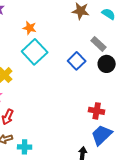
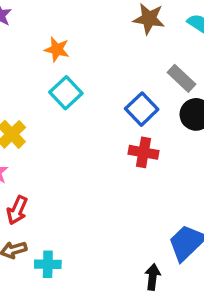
cyan square: (35, 52) -> (66, 93), size x0.7
red cross: (97, 111) -> (144, 152), moved

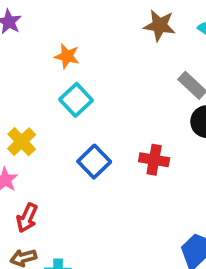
blue square: (142, 109) -> (94, 162), moved

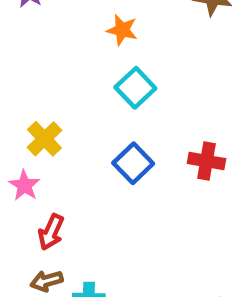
orange star: (67, 56) -> (122, 30), moved
cyan square: (76, 100) -> (135, 88), moved

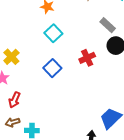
red cross: (207, 161) -> (87, 58), moved, turned -35

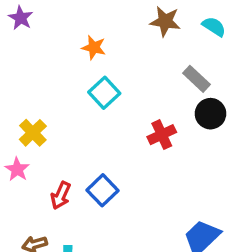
blue square: (52, 68) -> (103, 190), moved
red arrow: (15, 100) -> (61, 196), moved

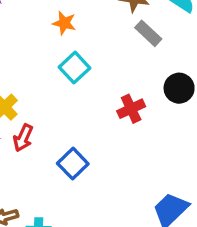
gray rectangle: (197, 79) -> (148, 33), moved
red arrow: (61, 196) -> (23, 138), moved

